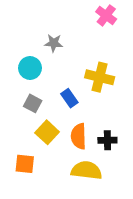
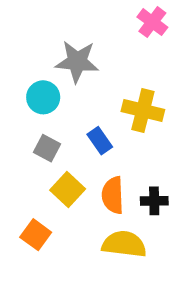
gray star: (54, 43) -> (77, 62), size x1.6
orange square: (25, 164) -> (36, 235), turned 30

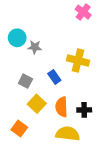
gray star: (77, 62) -> (35, 47), moved, size x0.6
cyan circle: (43, 97) -> (17, 38), moved

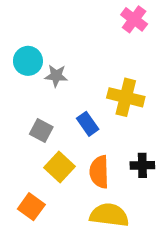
black cross: (84, 110) -> (142, 165), moved

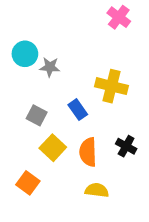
black cross: (142, 165) -> (126, 146), turned 30
yellow semicircle: (109, 215) -> (97, 190), size x0.7

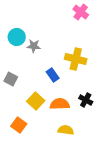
gray square: (37, 115) -> (11, 79), moved
orange semicircle: (88, 152) -> (60, 104), turned 90

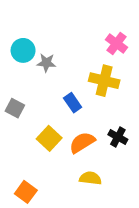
pink cross: (81, 12) -> (117, 44), moved
orange semicircle: (60, 104) -> (82, 142), turned -30
orange square: (19, 125) -> (26, 192), moved

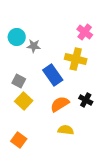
blue rectangle: (73, 103) -> (53, 75), size x1.5
gray square: (15, 108) -> (19, 81), moved
yellow square: (49, 138) -> (24, 101), moved

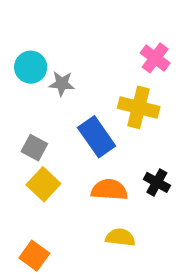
orange semicircle: (60, 104) -> (109, 190), turned 36

